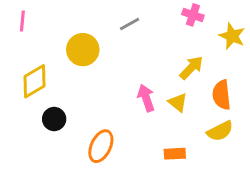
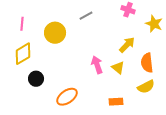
pink line: (22, 21) -> (22, 24), moved
orange ellipse: (101, 146) -> (67, 97), turned 30

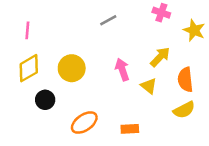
yellow circle: (55, 33) -> (72, 68), moved
pink arrow: (97, 65) -> (122, 69), moved
orange rectangle: (116, 102) -> (130, 129), moved

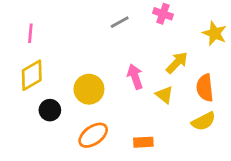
pink cross: (161, 13) -> (163, 14), moved
yellow circle: (72, 68) -> (89, 89), moved

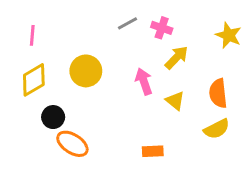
pink cross: (163, 14) -> (162, 28), moved
yellow arrow: (177, 63) -> (177, 58), moved
yellow circle: (89, 89) -> (86, 71), moved
orange ellipse: (93, 135) -> (72, 144), moved, turned 68

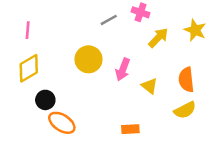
pink cross: (162, 28) -> (141, 12), moved
yellow arrow: (177, 58) -> (158, 38), moved
yellow circle: (86, 71) -> (88, 59), moved
pink arrow: (144, 81) -> (123, 69), turned -140

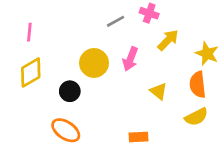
yellow star: (195, 30) -> (207, 54), moved
pink arrow: (123, 69) -> (130, 59), moved
black circle: (45, 100) -> (70, 91), moved

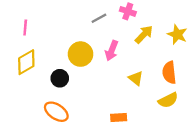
yellow star: (207, 54) -> (177, 34), moved

